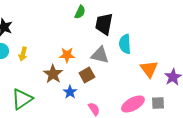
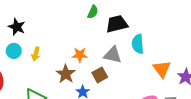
black trapezoid: (104, 24) -> (117, 24), turned 65

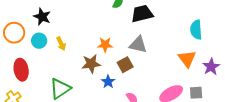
cyan semicircle: (138, 44) -> (196, 30), moved
yellow arrow: (36, 54) -> (61, 44), turned -40
brown star: (66, 74) -> (91, 64), turned 30

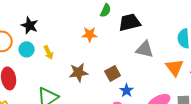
orange star: (105, 45) -> (90, 34), moved
gray triangle: (138, 45) -> (145, 49), moved
blue star: (108, 82) -> (127, 90), moved

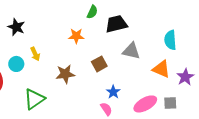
cyan circle: (27, 49) -> (16, 64), moved
orange triangle: (175, 67) -> (161, 69), turned -30
brown square: (113, 73) -> (99, 64), moved

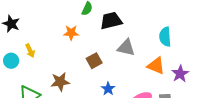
brown star: (65, 74) -> (60, 82), moved

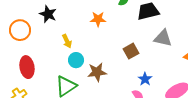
orange star: (71, 33) -> (98, 19), moved
cyan circle: (11, 61) -> (76, 60), moved

